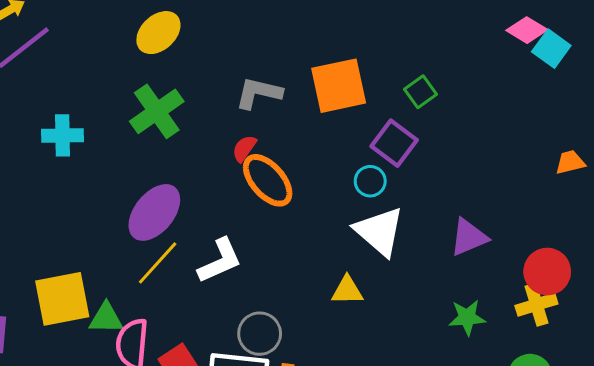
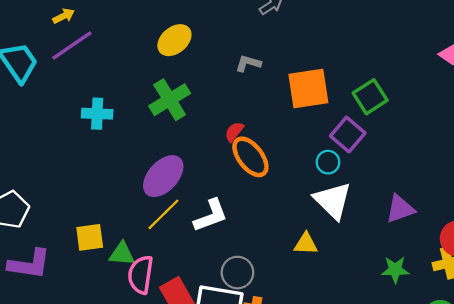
green square: (421, 92) -> (370, 97), size x1.4
gray L-shape: (259, 93) -> (248, 63), moved, size x0.7
yellow square: (62, 299) -> (90, 237), size x0.7

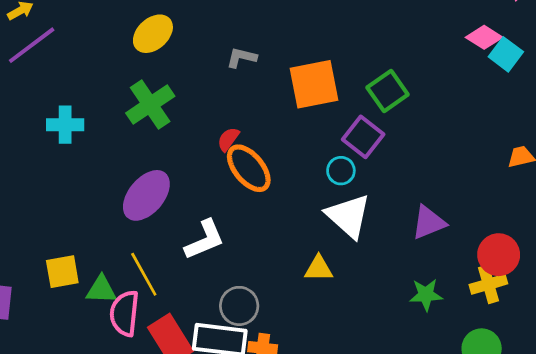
yellow line: (163, 214) -> (144, 274), moved, turned -72

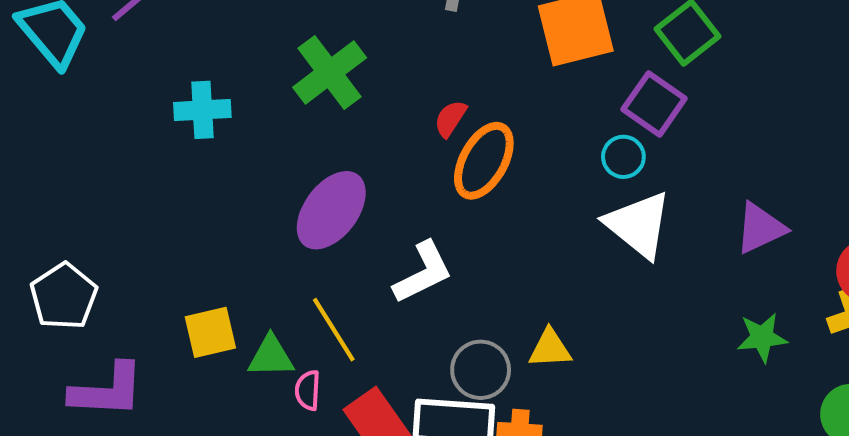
orange ellipse: (249, 168) -> (484, 161), turned 72
yellow triangle: (319, 269) -> (550, 349), moved
pink semicircle: (124, 313) -> (308, 390), size x0.6

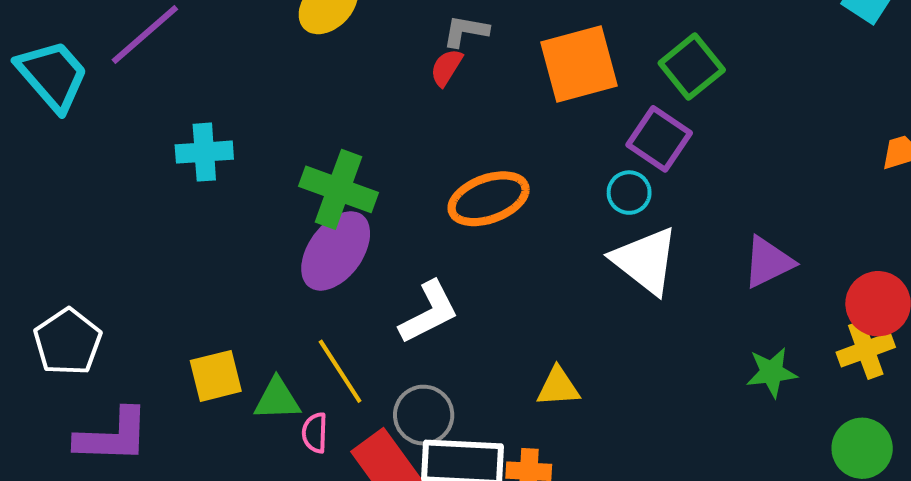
green cross: (330, 72) -> (338, 189), moved, turned -32
red semicircle: (450, 119) -> (446, 67), moved
orange ellipse: (484, 161) -> (489, 199), turned 42
gray circle: (481, 370) -> (424, 415), moved

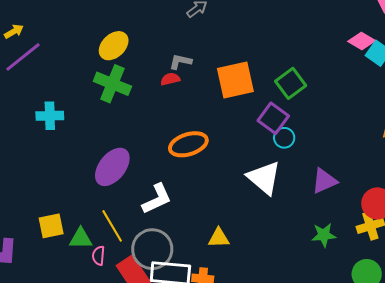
red semicircle: (446, 67) -> (170, 79), turned 42
green cross: (338, 189) -> (112, 84), moved
cyan circle: (629, 193) -> (284, 138), moved
gray circle: (424, 415) -> (152, 249), size x1.4

